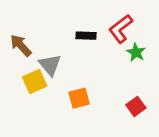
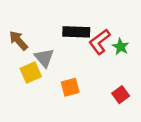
red L-shape: (121, 29) -> (100, 42), moved
black rectangle: (86, 36) -> (76, 32), size x1.5

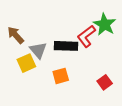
black rectangle: (76, 32) -> (66, 46), moved
green star: (121, 47) -> (105, 24), moved, size x1.5

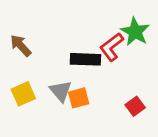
gray triangle: (38, 50) -> (61, 91), moved
yellow square: (26, 63) -> (23, 94), moved

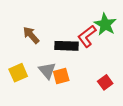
brown arrow: (21, 46) -> (31, 35), moved

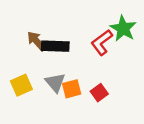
black rectangle: (67, 46) -> (55, 46), moved
red square: (105, 82) -> (99, 93), moved

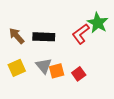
brown arrow: (36, 41) -> (17, 36), moved

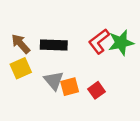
green star: (98, 23) -> (121, 43), moved, turned 30
yellow square: (17, 68) -> (21, 68), moved

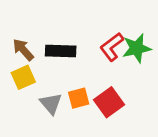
gray triangle: (54, 81) -> (51, 104), moved
red square: (97, 90) -> (109, 102), size x1.5

